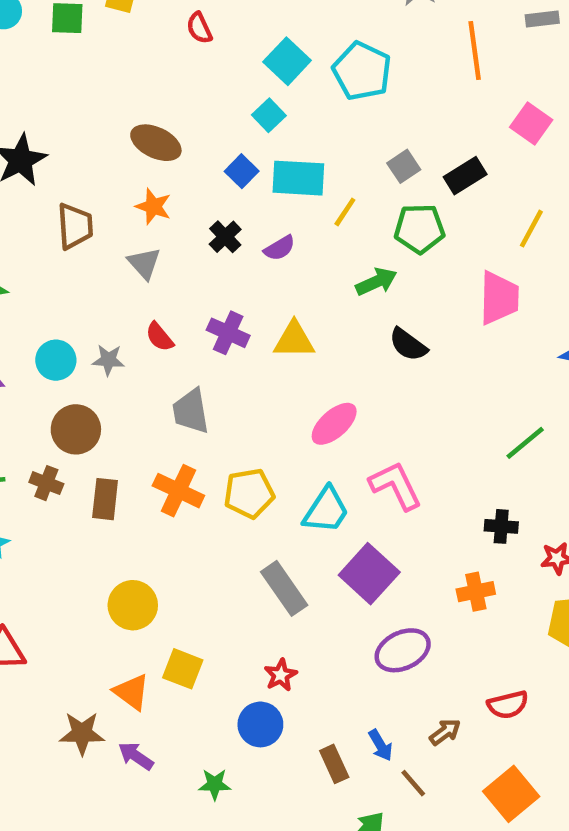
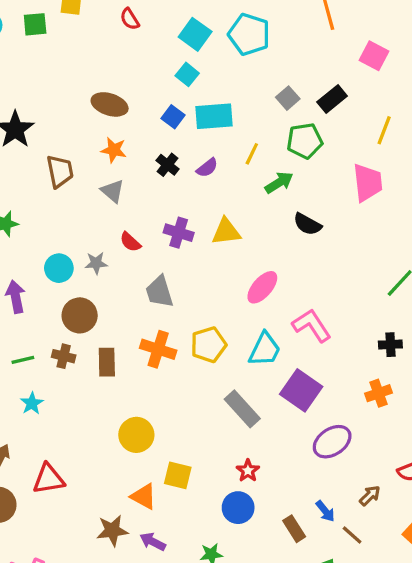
yellow line: (345, 212) -> (252, 154), moved

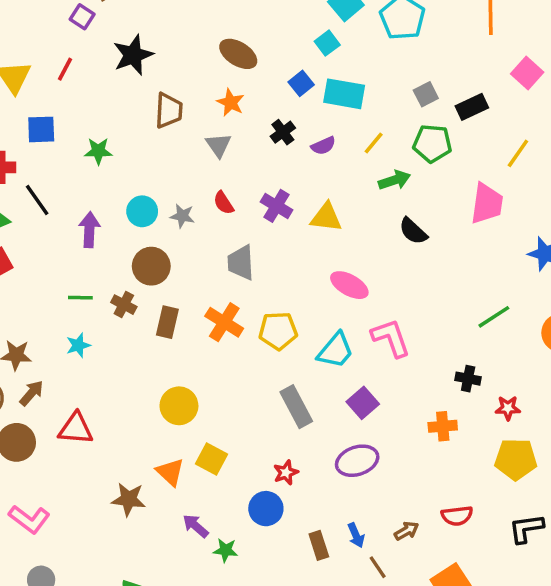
pink ellipse: (262, 287) -> (349, 285), turned 64
purple square: (301, 390) -> (363, 403), size x0.7
purple ellipse: (332, 442) -> (357, 461), moved
purple arrow: (153, 542) -> (196, 526), moved

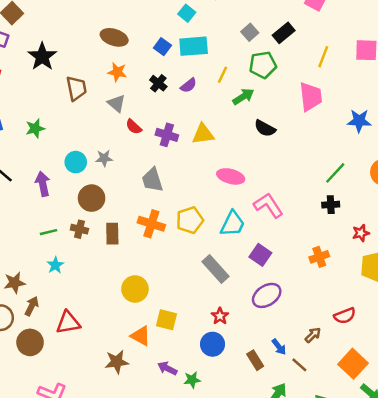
cyan square: (327, 43) -> (187, 13), moved
red semicircle: (224, 203) -> (134, 127), moved
black cross: (468, 379) -> (331, 205), moved

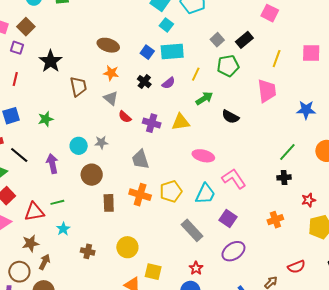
green arrow: (243, 97) -> (204, 98), moved
brown cross: (79, 229) -> (88, 251), moved
red triangle: (68, 323) -> (34, 212), moved

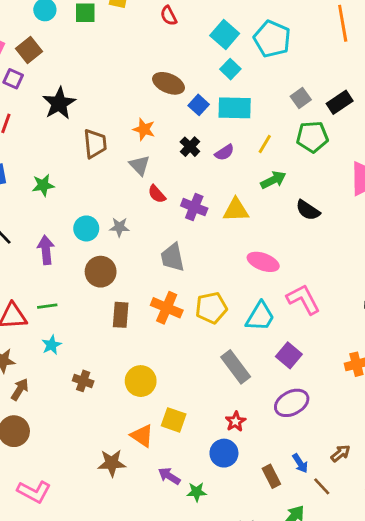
brown ellipse: (108, 45) -> (168, 83), moved

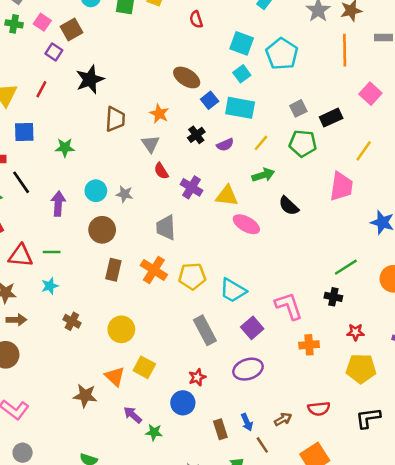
cyan square: (225, 35) -> (242, 43), turned -30
pink ellipse: (263, 262) -> (246, 224), moved
pink L-shape: (303, 299) -> (289, 306), moved
cyan trapezoid: (260, 317) -> (233, 291), turned 80
brown arrow: (20, 389) -> (16, 320), turned 48

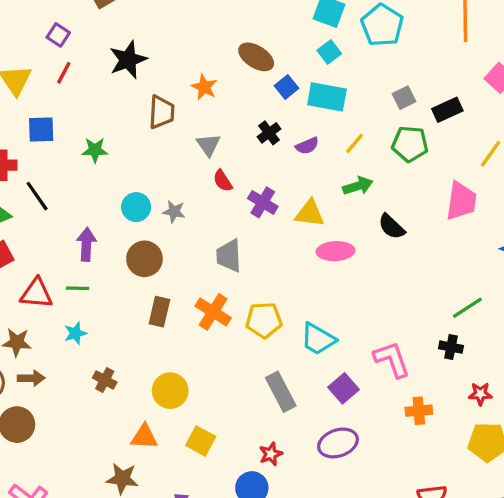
purple square: (54, 52) -> (58, 35), moved
orange star: (159, 114) -> (204, 87), moved
purple arrow: (58, 204) -> (86, 244), moved
pink ellipse: (246, 224) -> (336, 251), turned -32
orange triangle: (115, 376) -> (144, 437), moved, turned -40

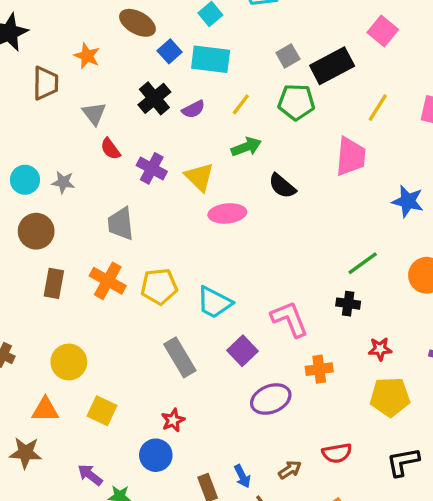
black rectangle: (447, 110) -> (332, 66), size x1.4
black cross: (269, 133) -> (154, 98), size x1.4
yellow triangle: (310, 213) -> (199, 177), turned 40
purple ellipse: (338, 443) -> (271, 399), moved

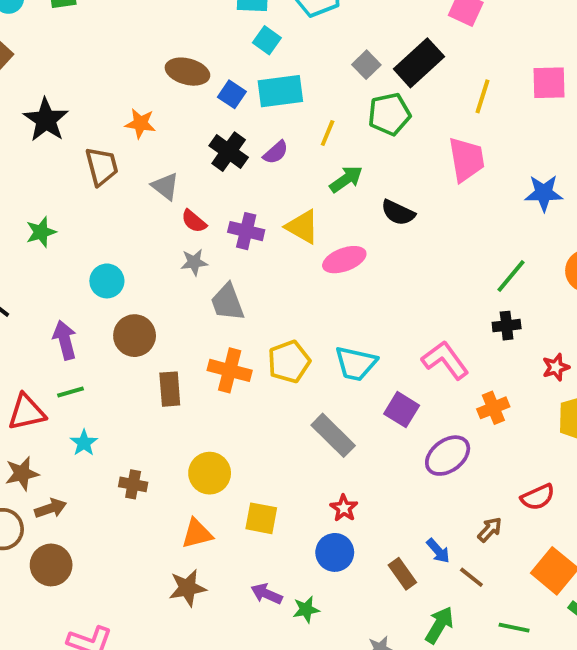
gray star: (63, 182) -> (194, 262), moved

